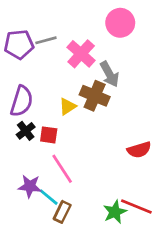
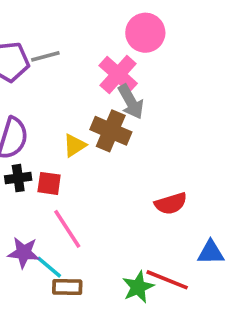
pink cross: (81, 54) -> (118, 74), moved
black cross: (26, 131) -> (18, 178), turned 30
brown rectangle: (62, 212) -> (67, 287), turned 65

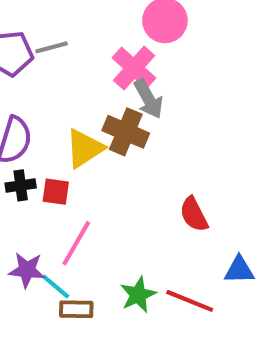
yellow triangle: (74, 145) -> (85, 148), size x1.5
red semicircle: (171, 203) -> (194, 214), turned 80
pink line: (67, 229) -> (76, 243), turned 63
green star: (138, 287) -> (138, 295), moved

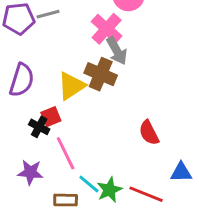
black cross: (21, 185) -> (39, 127), moved, turned 36
red square: (56, 192) -> (51, 117), turned -30
pink line: (76, 243) -> (66, 153), turned -56
cyan line: (56, 286) -> (89, 184), moved

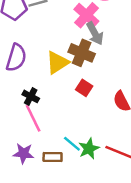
red square: (51, 117) -> (84, 88), moved, turned -35
pink line: (66, 153) -> (33, 118), moved
purple star: (30, 172) -> (23, 153), moved

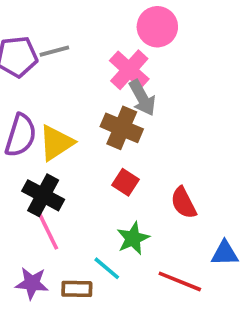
yellow triangle: (57, 63) -> (56, 143), moved
black cross: (31, 96) -> (43, 195), size x1.5
green star: (89, 149) -> (133, 238), moved

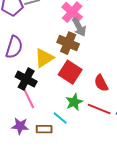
yellow triangle: (56, 143) -> (44, 58), moved
red square: (125, 182) -> (70, 72), size x1.6
red line: (180, 281) -> (99, 109), moved

